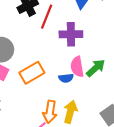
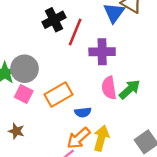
blue semicircle: (66, 78) -> (83, 112), moved
orange arrow: (50, 112) -> (79, 138), turned 40

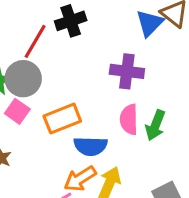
red line: (75, 32) -> (35, 41), moved
green arrow: (130, 89) -> (155, 125), turned 145
blue semicircle: (83, 112) -> (90, 146), size x1.5

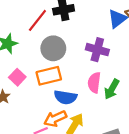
gray circle: (23, 79) -> (53, 48), moved
pink square: (17, 111) -> (17, 77), moved

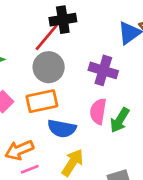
red line: (37, 20) -> (47, 37), moved
orange arrow: (55, 119) -> (19, 150), moved

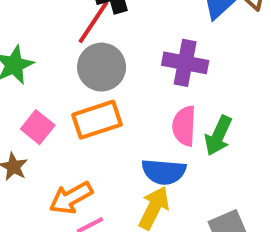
blue semicircle: (62, 129) -> (164, 172), moved

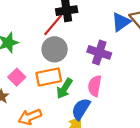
green arrow: (218, 136) -> (64, 89), moved
blue semicircle: (164, 172) -> (81, 109), turned 110

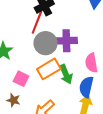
purple cross: (99, 52) -> (66, 41), moved
green arrow: (64, 89) -> (66, 74), turned -36

